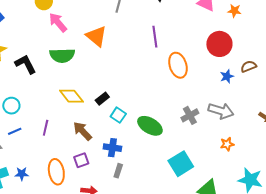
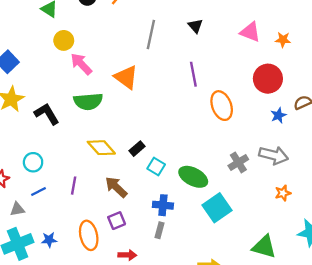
blue cross: (112, 148) -> (163, 205), moved
cyan square: (181, 164) -> (217, 208), moved

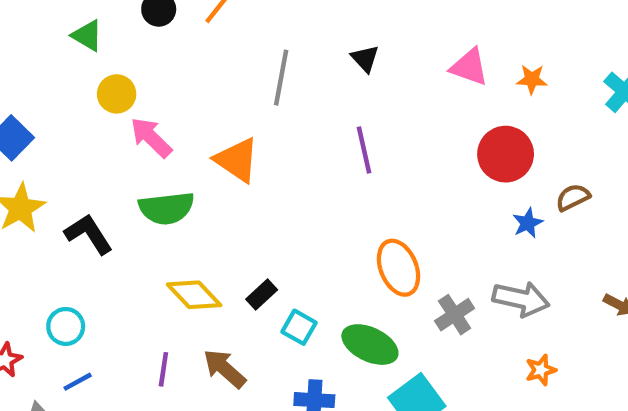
orange ellipse: (222, 106) -> (398, 268), moved
purple line: (74, 186) -> (163, 369), moved

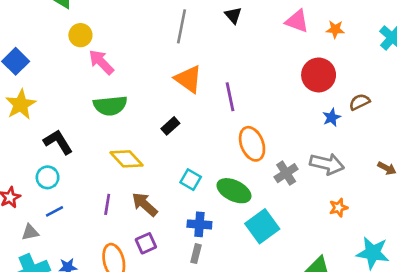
purple line: (364, 150) -> (230, 97), moved
orange triangle: (237, 160) -> (188, 79), moved
black L-shape: (89, 234) -> (58, 142), moved
black rectangle: (262, 294) -> (170, 126), moved

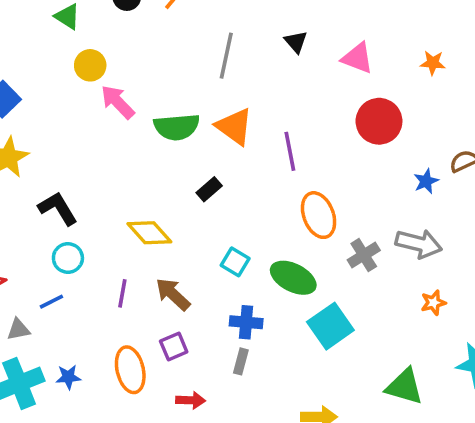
pink triangle: (297, 21) -> (357, 58), moved
red circle: (319, 75) -> (379, 121), moved
green semicircle: (110, 106) -> (177, 127), moved
cyan circle: (48, 177) -> (68, 258), moved

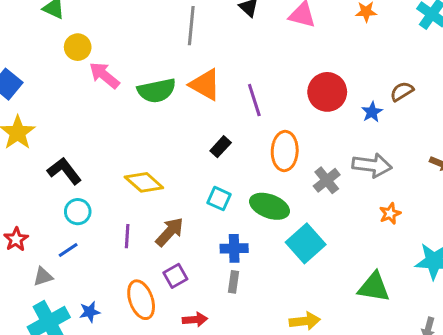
red circle: (379, 121) -> (327, 92), moved
black rectangle: (209, 189) -> (221, 147), moved
orange ellipse: (319, 215) -> (285, 151), turned 30
brown arrow: (173, 294) -> (170, 232), turned 96

